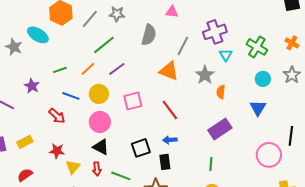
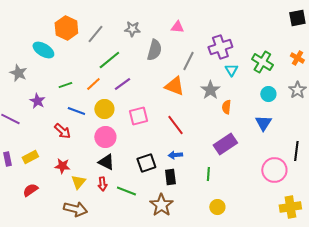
gray star: (117, 14) -> (132, 29), moved
gray star: (14, 47) -> (18, 73), moved
green line: (211, 164) -> (208, 174), moved

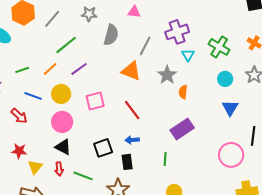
blue triangle: (263, 123) -> (230, 108), moved

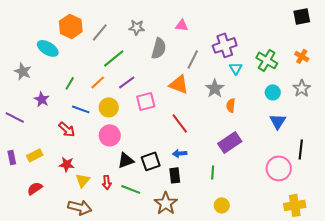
green line: (22, 70) -> (70, 83), turned -40
pink square: (95, 101) -> (146, 101), moved
black triangle: (63, 147) -> (126, 160), moved, turned -48

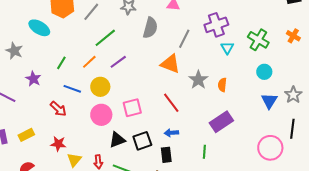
gray star: (215, 88) -> (198, 80), moved
gray star: (302, 88) -> (293, 95), moved
pink square: (146, 101) -> (132, 108), moved

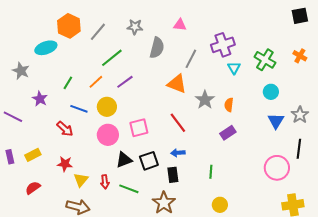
cyan ellipse: (39, 28) -> (46, 48), turned -50
purple rectangle: (221, 122) -> (228, 133), moved, size x0.7

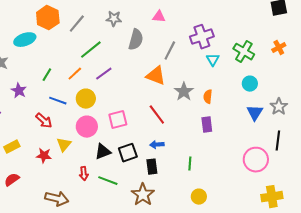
orange cross: (300, 56) -> (279, 48), turned 32
purple rectangle: (228, 133) -> (207, 125), turned -63
yellow triangle: (81, 180) -> (64, 145), moved

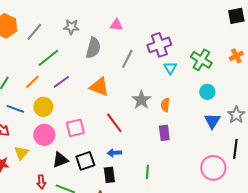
orange triangle: (156, 76) -> (99, 87), moved

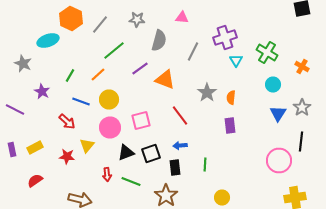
orange cross: (236, 56) -> (302, 66), moved, turned -32
purple line: (61, 82) -> (140, 68), moved
green line: (147, 172) -> (205, 164), moved

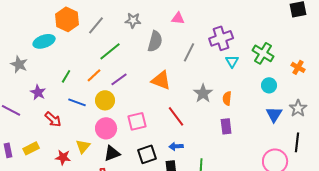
purple line: (140, 68) -> (119, 79), moved
red arrow: (67, 122) -> (53, 119), moved
black triangle: (126, 152) -> (112, 153), moved

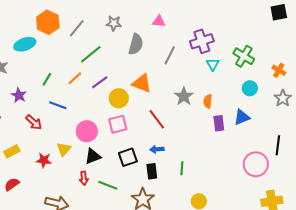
yellow circle: (105, 100) -> (119, 98), moved
gray star: (298, 108) -> (283, 98), moved
blue triangle: (274, 114) -> (242, 117), moved, turned 36
purple rectangle: (226, 126) -> (219, 123), moved

